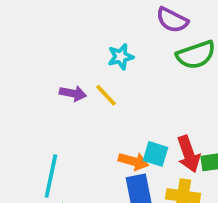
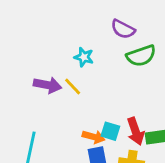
cyan star: (121, 57) -> (84, 57), turned 30
purple arrow: (73, 93) -> (47, 85), size x1.4

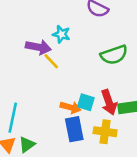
green semicircle: (141, 56) -> (114, 55), moved
purple arrow: (47, 85) -> (38, 47), moved

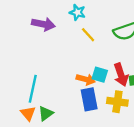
purple arrow: (38, 47) -> (43, 24), moved
yellow line: (51, 61) -> (88, 35), moved

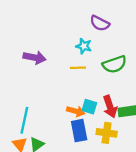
cyan star: (77, 12) -> (84, 46), moved
yellow line: (88, 35) -> (78, 68), turned -49

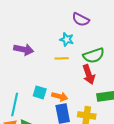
cyan square: (89, 107) -> (40, 92), moved
red arrow: (110, 107) -> (89, 74), moved

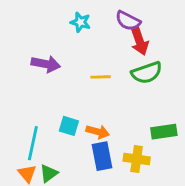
cyan star: (67, 39) -> (80, 22), moved
red arrow: (89, 74) -> (139, 41), moved

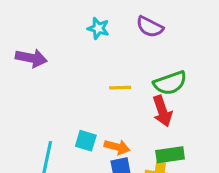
red arrow: (139, 41) -> (162, 111), moved
purple arrow: (46, 64) -> (31, 58), moved
green rectangle: (164, 132) -> (170, 155), moved

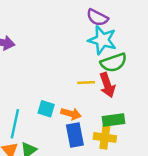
cyan star: (98, 28) -> (102, 40), moved, size x1.6
yellow line: (120, 88) -> (86, 83), moved

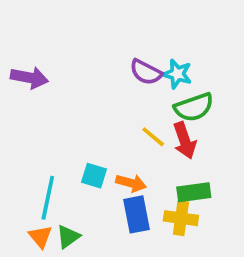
purple semicircle: (97, 18) -> (146, 72), moved
cyan star: (102, 40) -> (177, 74), size x0.7
yellow line: (86, 83) -> (153, 137), turned 42

